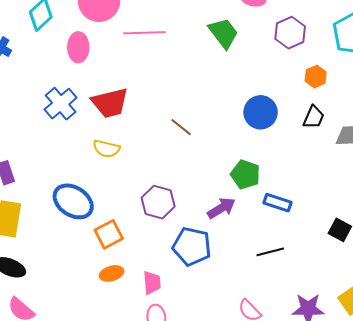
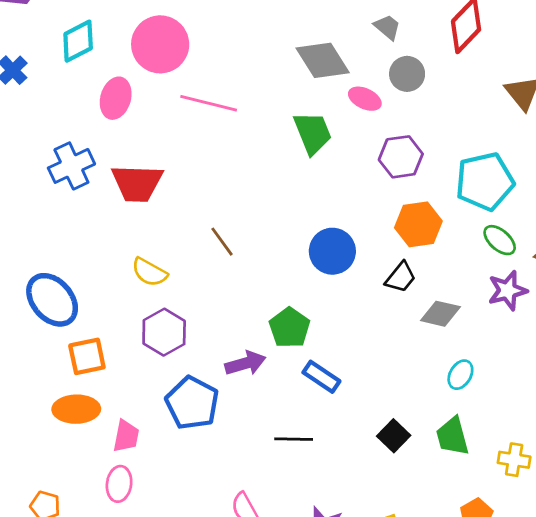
orange hexagon: (316, 77) -> (418, 224), size x1.5
yellow semicircle: (106, 149) -> (149, 272), moved
orange ellipse: (112, 273) -> (76, 409), size x1.4

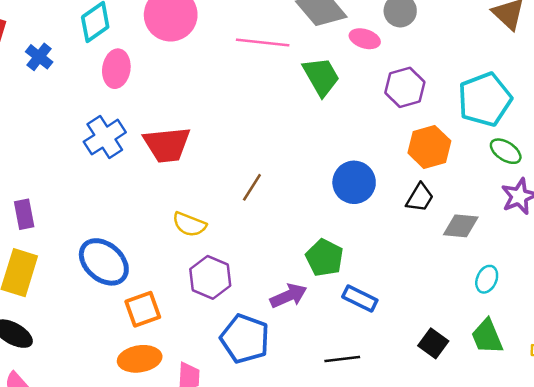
pink ellipse: (116, 98) -> (116, 69), moved
pink line: (209, 103) -> (263, 42), moved
brown line: (222, 242) -> (252, 187), turned 76

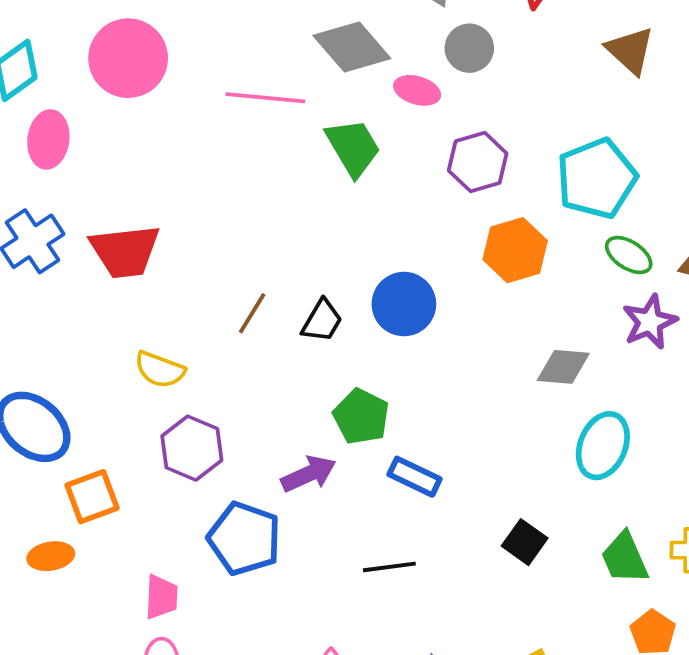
black trapezoid: (420, 198) -> (322, 321), moved
cyan ellipse: (487, 279) -> (603, 446), size x1.6
green trapezoid: (487, 337) -> (625, 558), moved
orange ellipse: (140, 359) -> (51, 556), moved, size x0.7

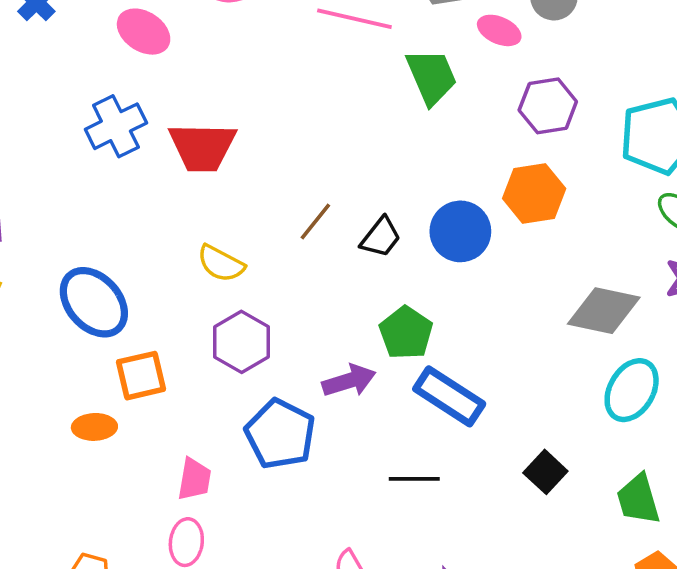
pink ellipse: (48, 139) -> (144, 32), turned -72
orange hexagon: (515, 250) -> (534, 193), moved
gray diamond: (563, 367) -> (604, 311), size x1.4
blue rectangle: (415, 477) -> (449, 396), size x1.4

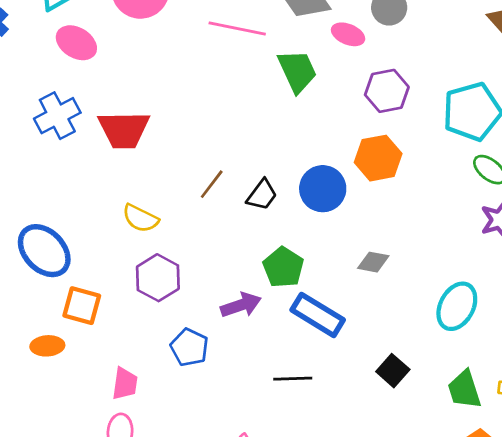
gray diamond: (604, 311) -> (373, 262), moved, size x0.6
orange square: (141, 376) -> (82, 306), turned 30
blue pentagon: (280, 434) -> (189, 347), size x0.7

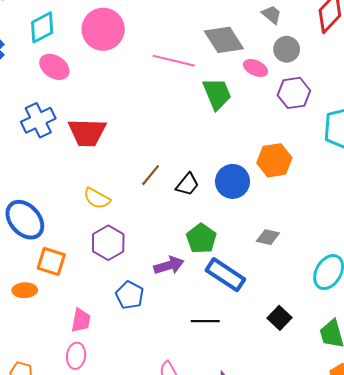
purple hexagon: (387, 91) -> (294, 93), moved

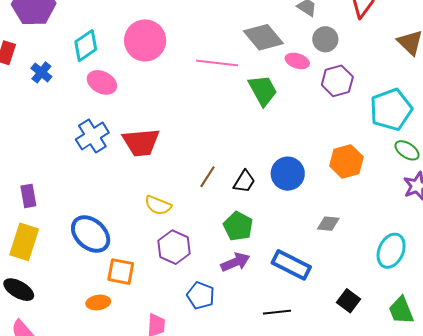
orange hexagon: (274, 160) -> (346, 161), moved
green pentagon: (201, 239) -> (238, 226), moved

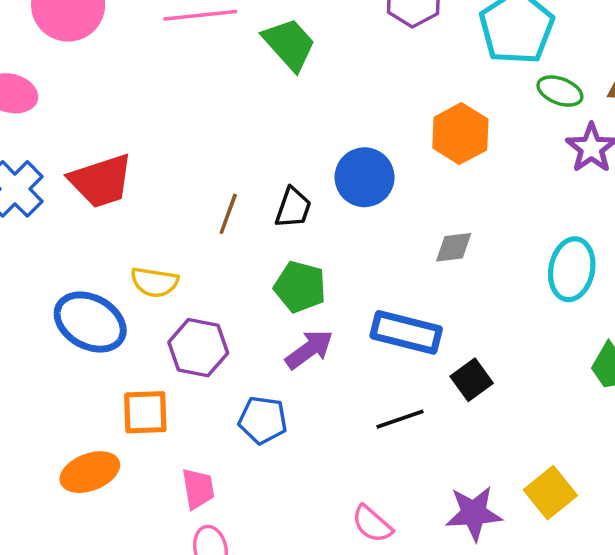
blue ellipse: (91, 234) -> (90, 322), moved
orange square: (121, 272) -> (145, 412), moved
black square: (349, 301) -> (472, 380), moved, turned 30
orange ellipse: (98, 302) -> (90, 472), size x1.4

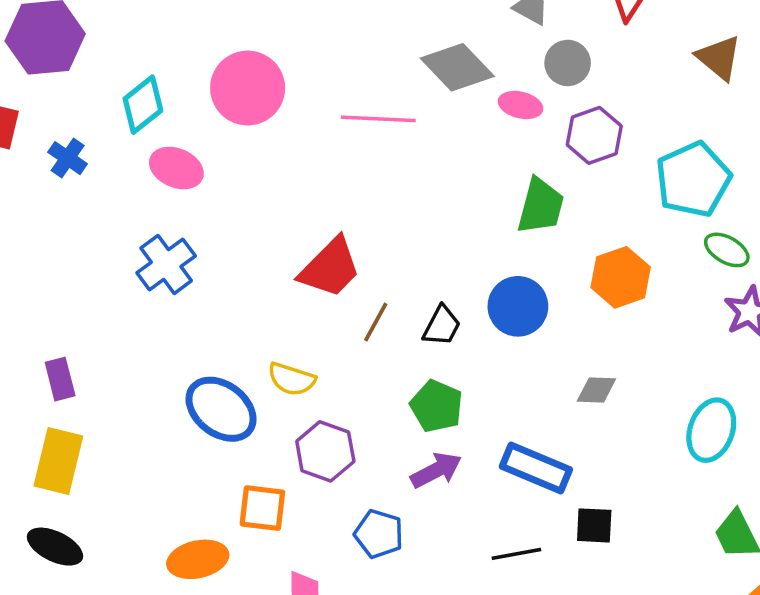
green trapezoid: (289, 44) -> (541, 206), moved, turned 48
red trapezoid: (101, 181) -> (330, 268), moved, turned -36
black square: (472, 380) -> (594, 525), turned 30

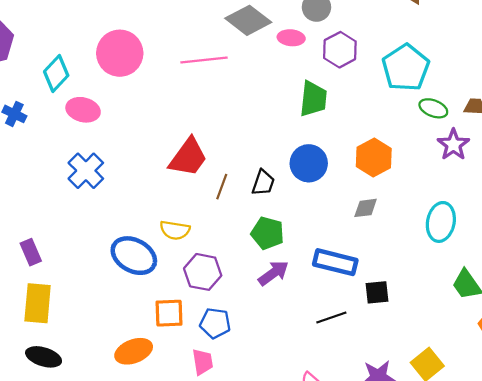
orange hexagon: (621, 277) -> (374, 158), moved
blue pentagon: (379, 534) -> (215, 323), moved

